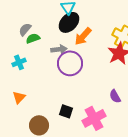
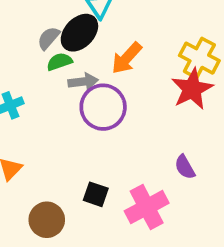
black ellipse: (69, 22) -> (79, 33), moved
gray semicircle: (25, 29) -> (49, 38), moved
green semicircle: (33, 38) -> (59, 62), moved

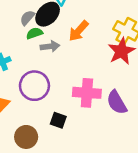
purple circle: (103, 107) -> (34, 86), moved
purple semicircle: (185, 167) -> (117, 102), size x1.5
pink cross: (147, 207) -> (87, 93), moved, turned 32

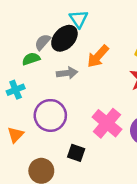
green semicircle: (34, 33) -> (31, 59), moved
pink cross: (87, 93) -> (107, 123), turned 36

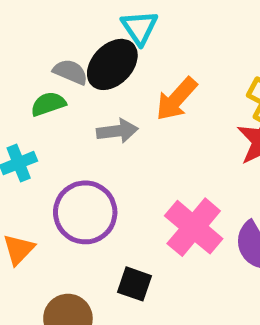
gray semicircle: (43, 42) -> (70, 72), turned 72

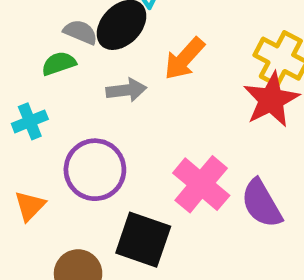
black square: (135, 284) -> (143, 240), size x1.6

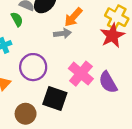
green semicircle: (59, 63) -> (17, 19), turned 80
gray arrow: (126, 90) -> (62, 33), moved

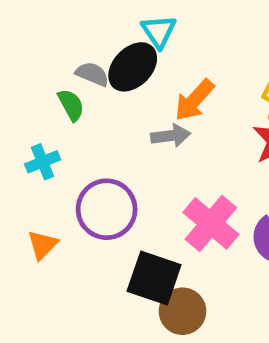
brown circle: (26, 114) -> (182, 311), moved

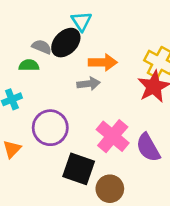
orange arrow: (194, 100) -> (103, 62), turned -132
green semicircle: (71, 105) -> (29, 65), turned -60
brown circle: (182, 311) -> (110, 189), moved

